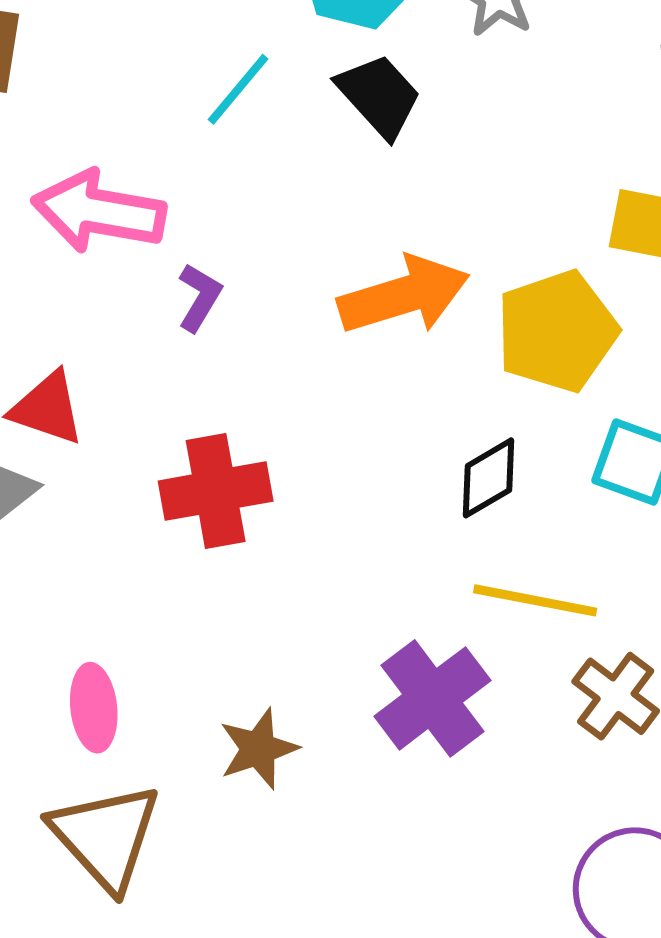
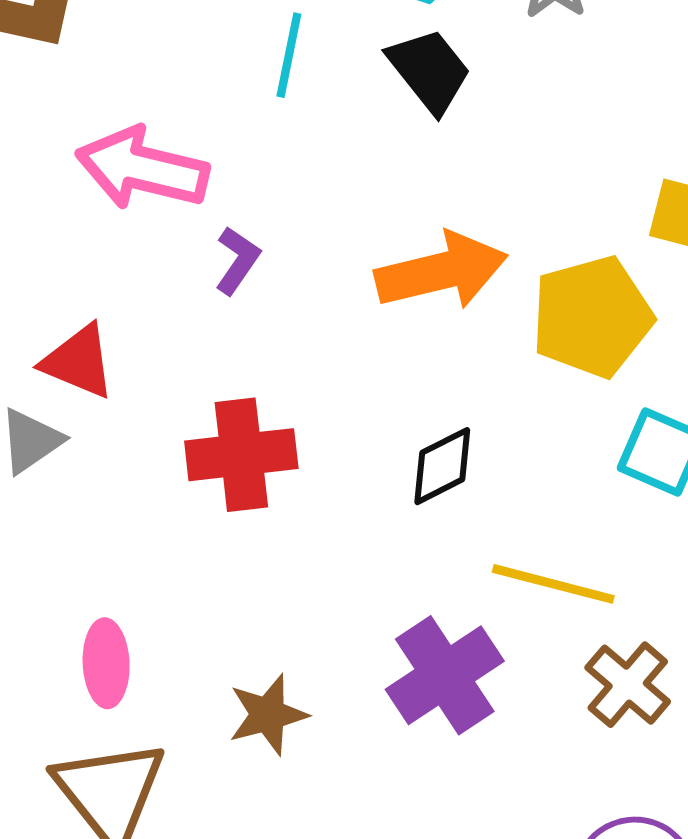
cyan line: (238, 89) -> (289, 55), turned -32
black diamond: (488, 478) -> (442, 466), moved

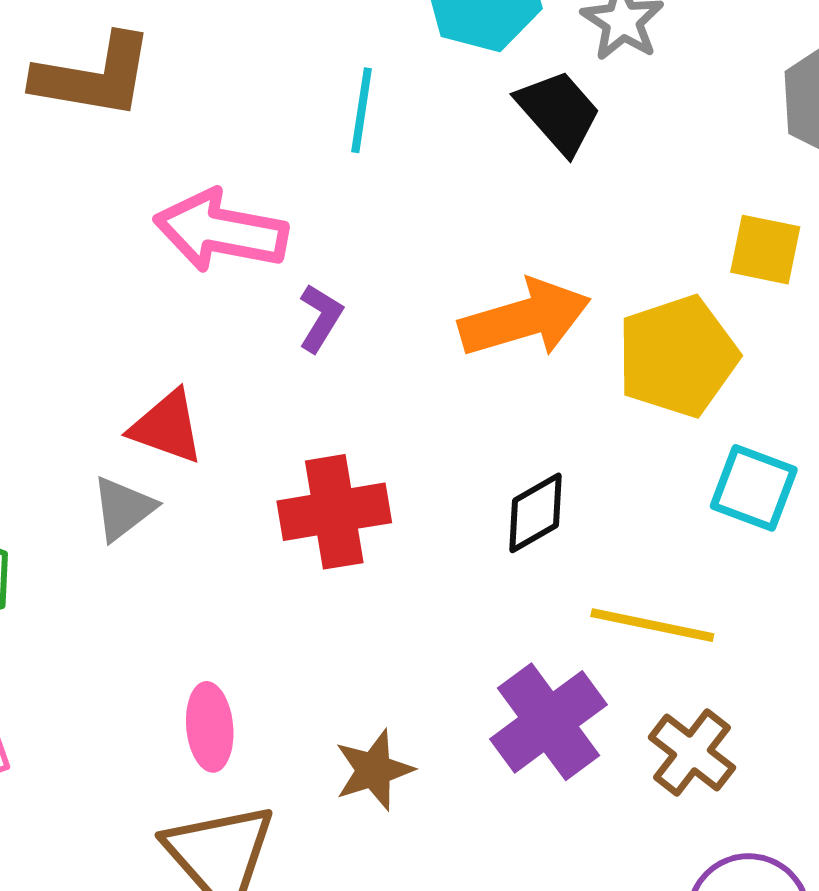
black trapezoid: (429, 70) -> (559, 112), moved
brown cross: (628, 685) -> (692, 753), moved

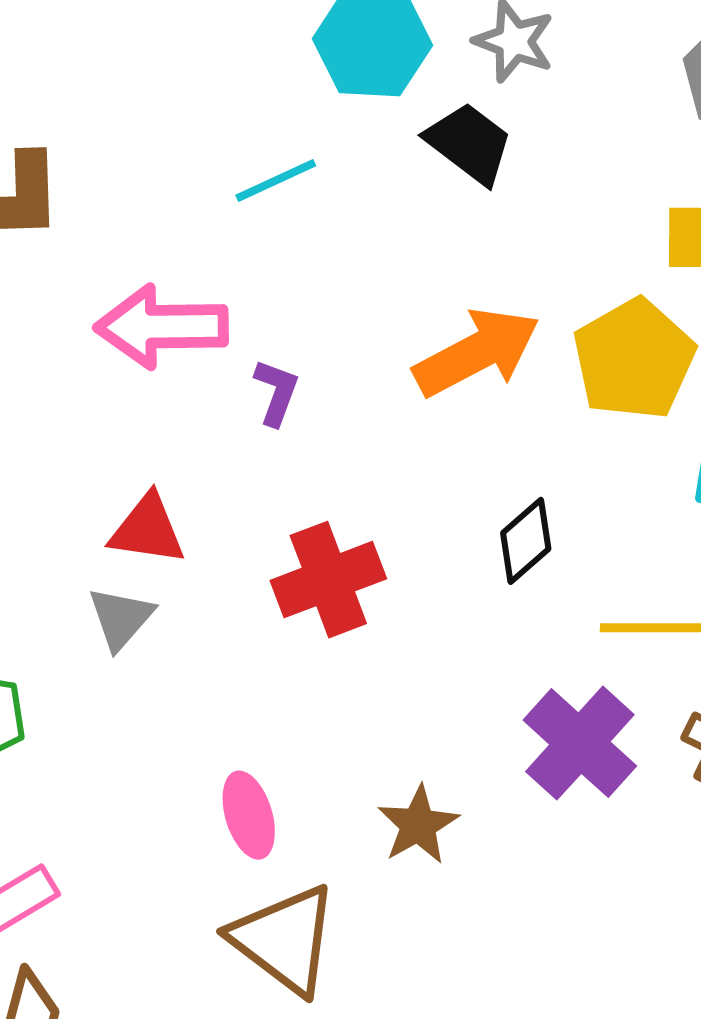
cyan line: (362, 110) -> (276, 181), turned 68

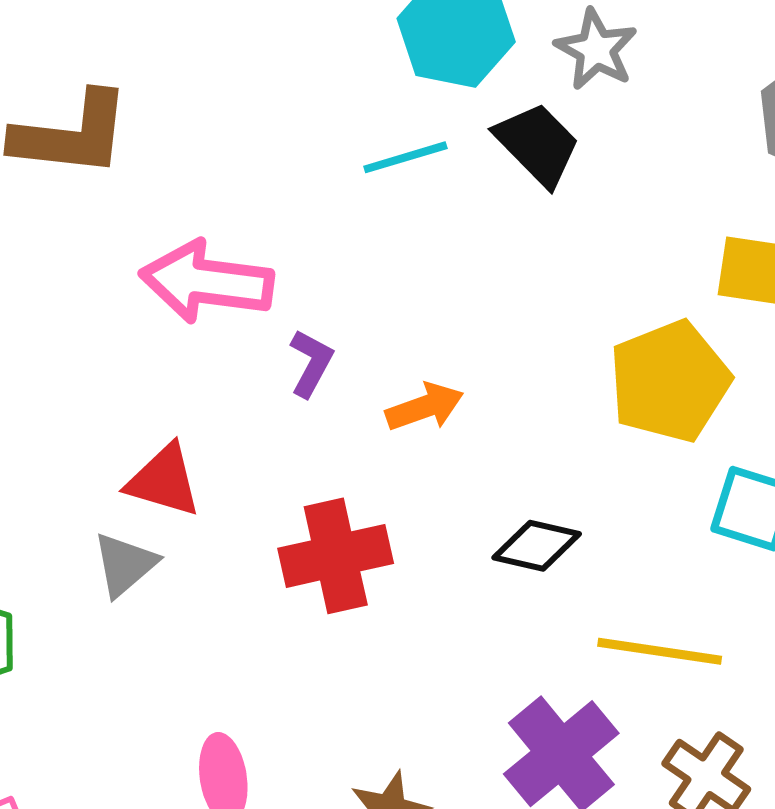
cyan line: (276, 181) -> (405, 157), moved
orange arrow: (477, 352) -> (425, 407), moved, size x0.6
black diamond: (526, 541) -> (537, 546), turned 46

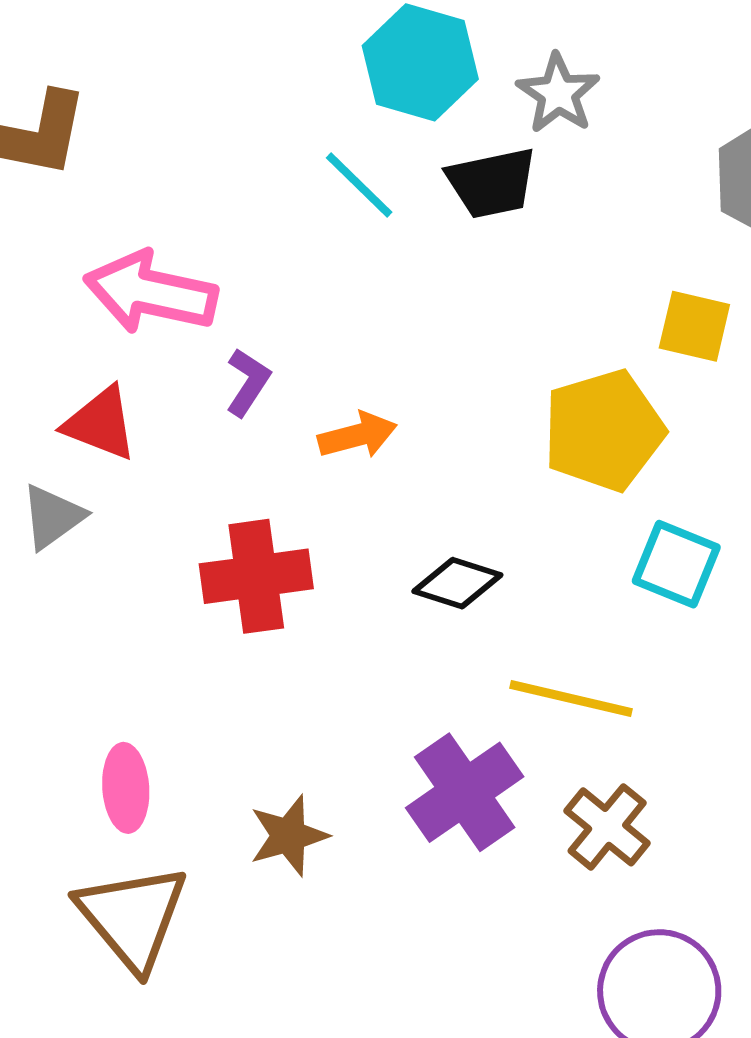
black trapezoid: (537, 144) -> (492, 183), turned 118
cyan line: (405, 157) -> (359, 185), turned 56
red triangle: (164, 481) -> (100, 424), moved
gray triangle: (125, 564) -> (53, 517), moved

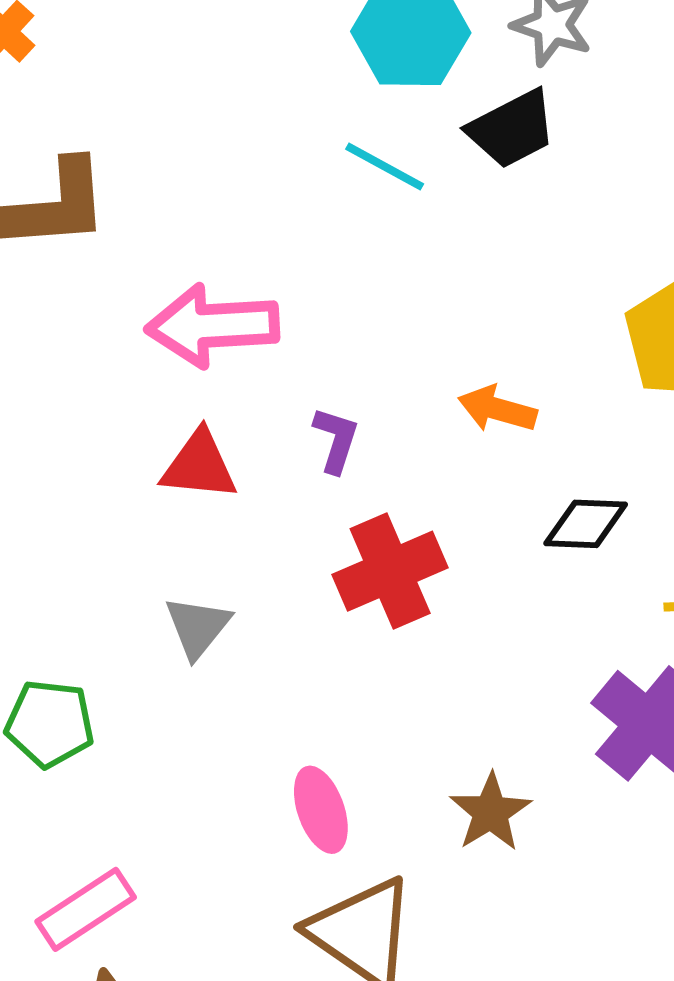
purple L-shape: (248, 382) -> (336, 440), moved
orange arrow: (357, 435) -> (497, 409), moved, turned -134
gray triangle: (53, 517) -> (198, 627), moved

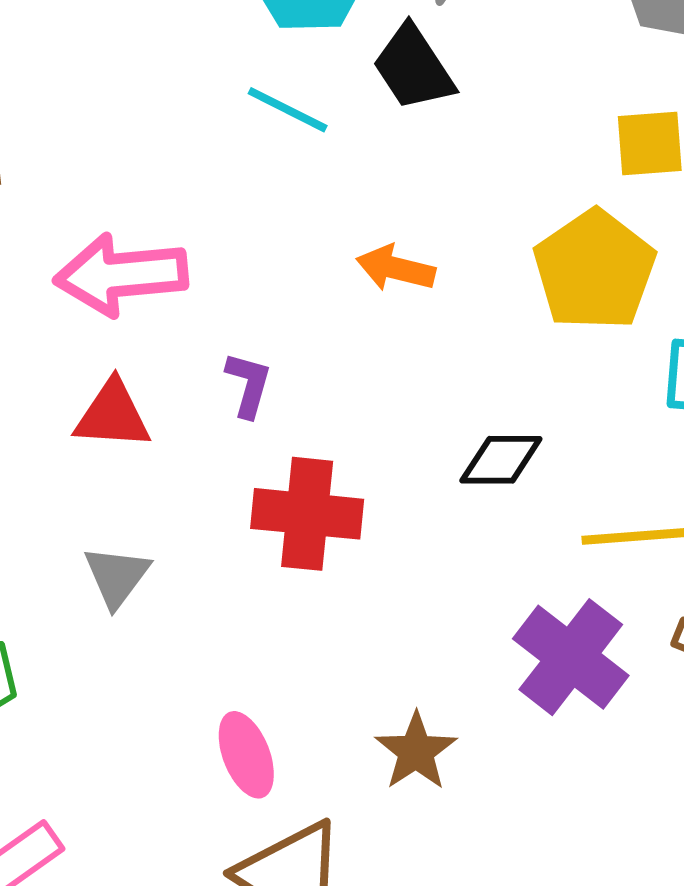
black trapezoid: (512, 129) -> (413, 68), turned 86
orange arrow: (497, 409) -> (396, 268), moved
red cross: (390, 571) -> (307, 514), turned 31

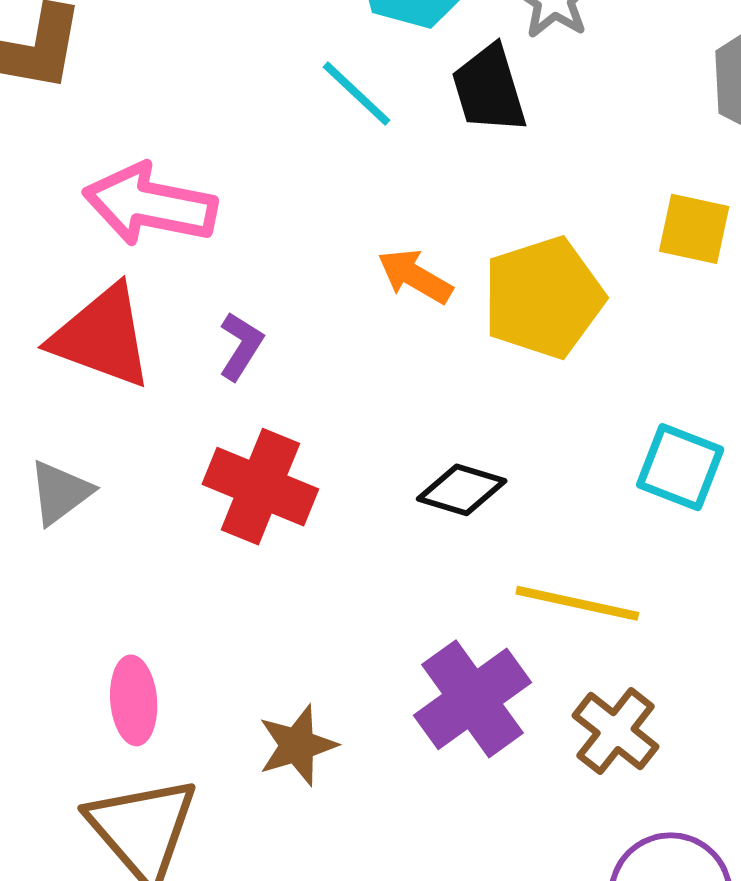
yellow pentagon: (595, 270) -> (543, 298), moved
red triangle: (113, 415) -> (102, 337), size x1.4

